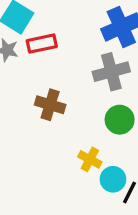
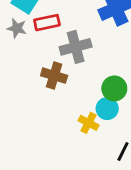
gray cross: (111, 72) -> (76, 47), moved
cyan circle: (113, 179) -> (107, 109), moved

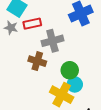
green circle: (114, 88) -> (70, 70), moved
yellow cross: (89, 123) -> (62, 95), size x1.6

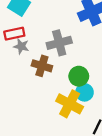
red rectangle: (32, 24) -> (14, 34), moved
gray star: (11, 28) -> (21, 46), moved

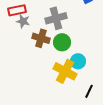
green circle: (79, 76) -> (62, 42), moved

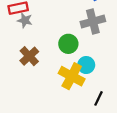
gray cross: (56, 18) -> (93, 22), moved
brown cross: (41, 38) -> (29, 56), moved, turned 30

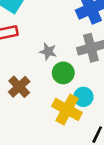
gray star: (25, 20) -> (48, 51), moved

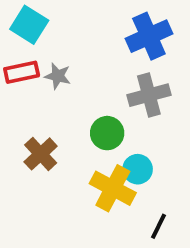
gray star: (48, 51) -> (58, 76), moved

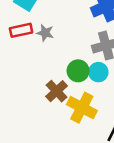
brown cross: (41, 154) -> (57, 91), moved
cyan circle: (138, 169) -> (98, 72), moved

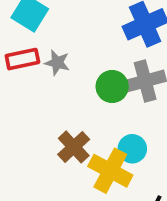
green circle: (78, 71) -> (112, 87), moved
cyan circle: (98, 72) -> (132, 149), moved

